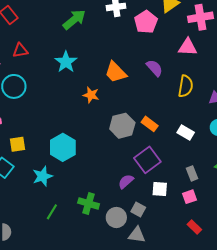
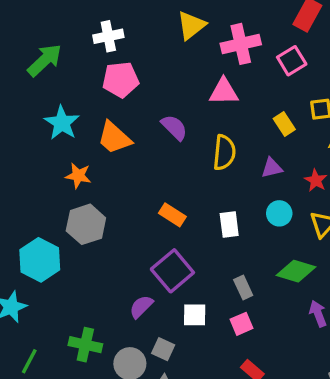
pink pentagon: (146, 22) -> (121, 80), moved, turned 30
cyan star: (66, 62) -> (62, 123), moved
gray hexagon: (122, 126) -> (86, 224), moved
white rectangle: (186, 132) -> (229, 224), turned 56

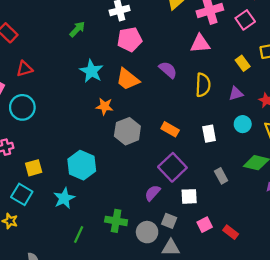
green arrow: (45, 60) -> (77, 29), size x0.7
gray hexagon: (86, 224) -> (127, 131), moved
pink square: (242, 324) -> (205, 225), moved

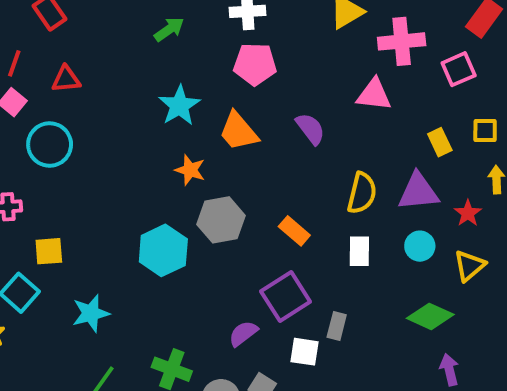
yellow semicircle: (203, 85) -> (362, 193), moved
purple triangle: (236, 94) -> (418, 192), size x1.6
cyan hexagon: (82, 165) -> (163, 250), moved
gray rectangle: (221, 176) -> (337, 326), moved, turned 32

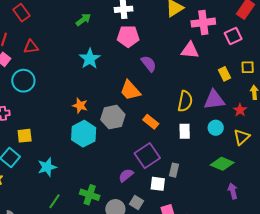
purple semicircle: (310, 129) -> (149, 64), moved
orange trapezoid: (238, 131) -> (130, 90), moved
orange star: (190, 170) -> (80, 106), moved

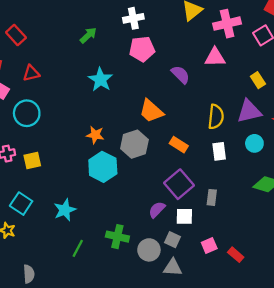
purple semicircle: (149, 64) -> (180, 75), moved
yellow square: (25, 136) -> (32, 161), moved
white square: (158, 184) -> (184, 216), moved

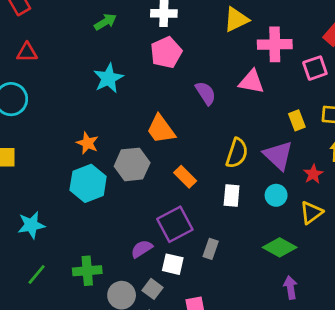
pink pentagon: (142, 49) -> (166, 52), turned -30
purple triangle: (249, 111) -> (278, 155), turned 44
green cross: (117, 237) -> (87, 271), turned -30

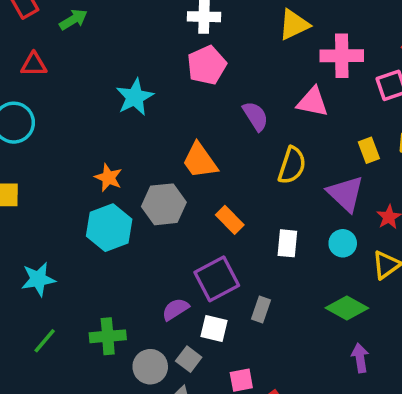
green arrow: (105, 22) -> (73, 20), moved
yellow semicircle: (237, 153) -> (292, 165), moved

